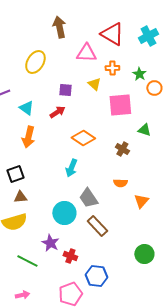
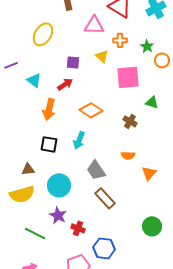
orange arrow: (28, 137) -> (49, 109), moved
black square: (15, 174) -> (49, 144), moved, turned 30
cyan circle: (64, 213) -> (59, 185), moved

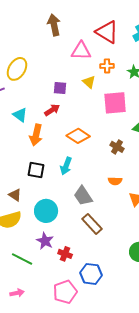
yellow ellipse: (43, 34) -> (17, 69), moved
cyan triangle: (34, 80) -> (20, 115), moved
brown triangle: (28, 169) -> (15, 195), turned 40

